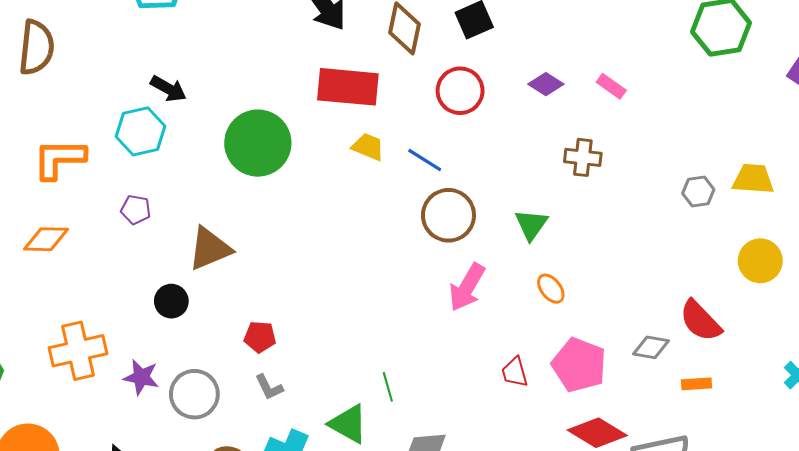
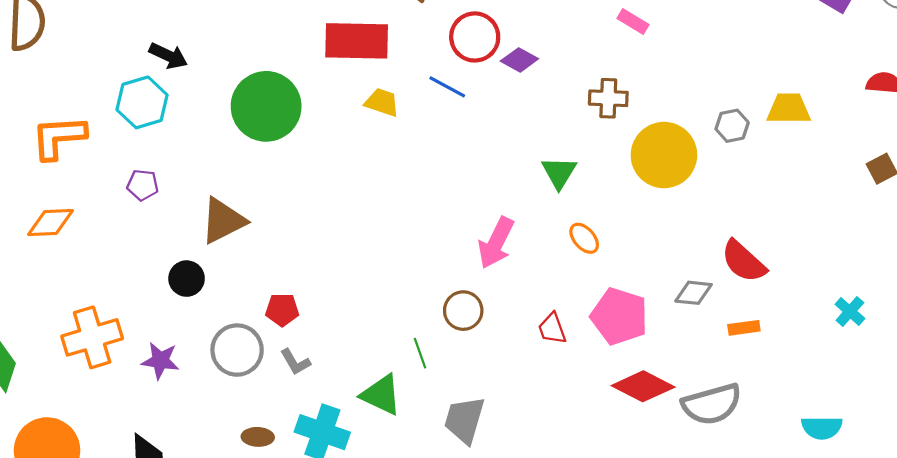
purple diamond: (546, 84) -> (519, 60), moved
blue line: (425, 160) -> (447, 87), moved
brown circle: (448, 215) -> (463, 311), moved, size x0.7
yellow circle: (760, 261) -> (664, 155), moved, size x1.4
gray circle: (194, 394) -> (237, 350), moved

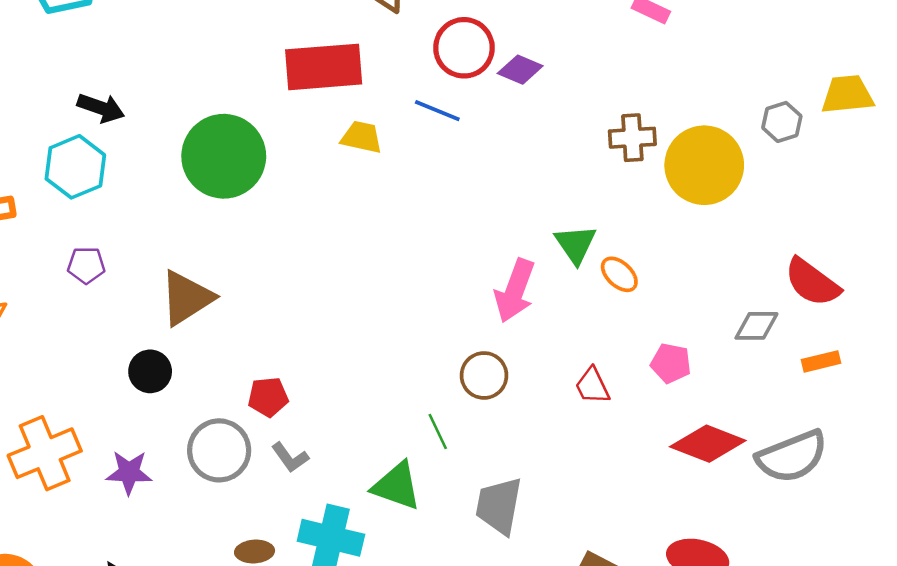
brown cross: (608, 98) -> (632, 138), moved
green triangle: (559, 173) -> (576, 244), moved
pink pentagon: (619, 316) -> (671, 363), size x0.6

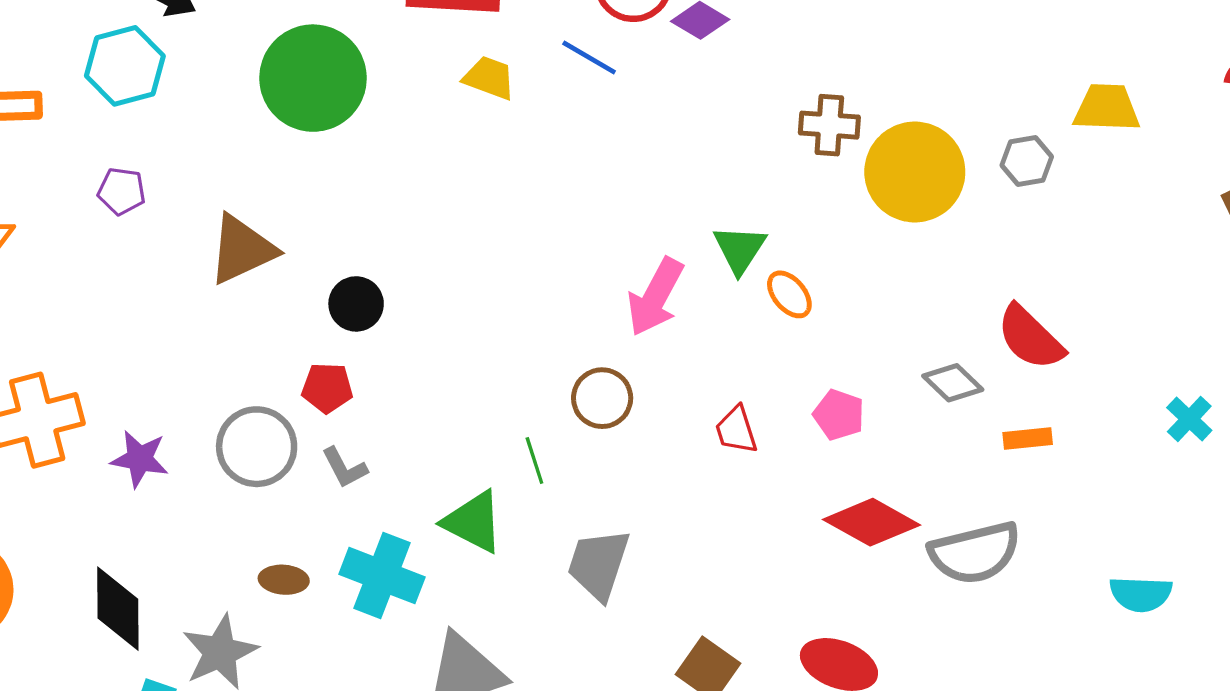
gray hexagon: (782, 122) -> (1027, 161), moved
gray diamond: (756, 326) -> (953, 383), turned 36
black circle: (150, 371) -> (356, 304), moved

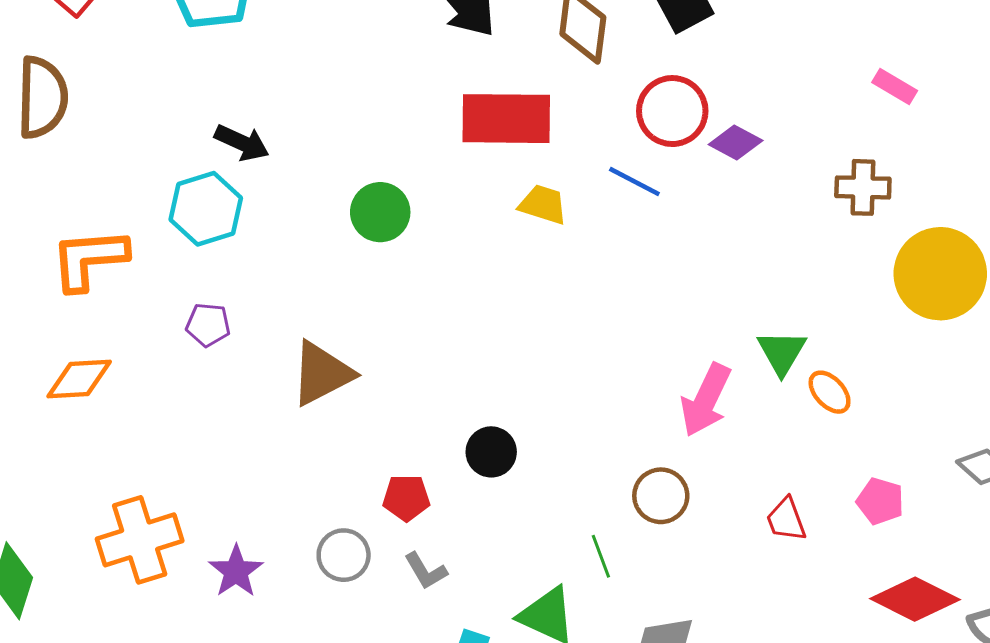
green circle: (313, 78) -> (380, 212), size x0.6
brown cross: (829, 125) -> (863, 187), moved
black circle: (356, 304) -> (491, 452), moved
gray circle: (257, 447) -> (344, 555), size x0.7
purple star: (140, 459) -> (236, 571), turned 30

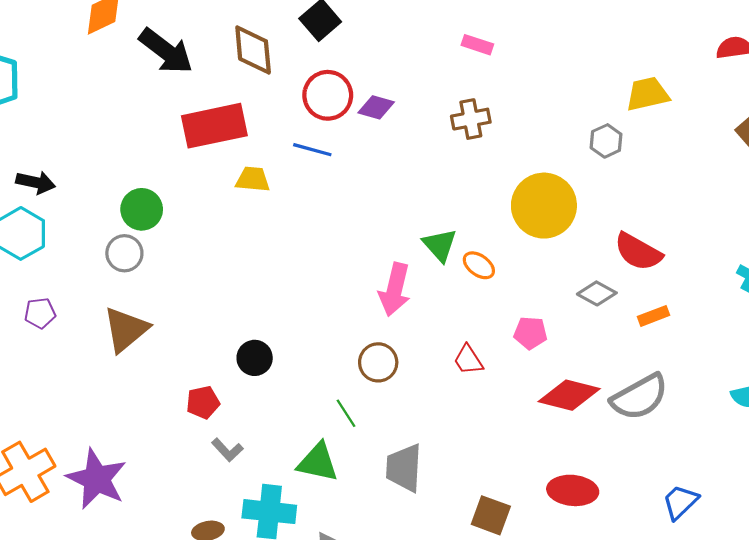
yellow circle: (940, 274) -> (544, 206), moved
gray circle: (344, 555) -> (124, 253), moved
purple star: (236, 571) -> (97, 479), size x1.6

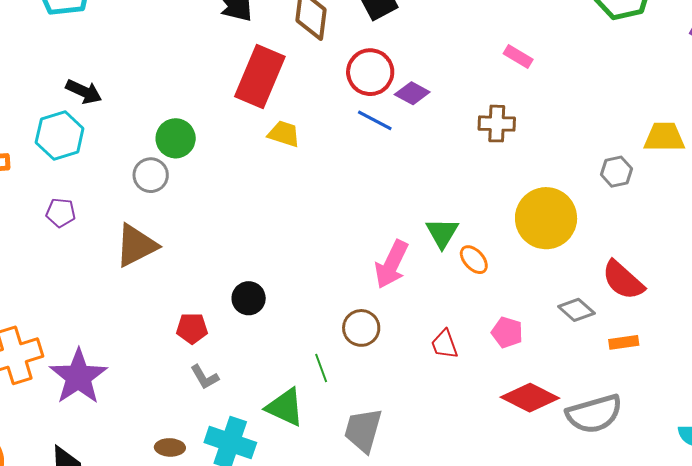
red rectangle: (214, 126) -> (260, 77), turned -68
blue line: (312, 150) -> (375, 120), moved

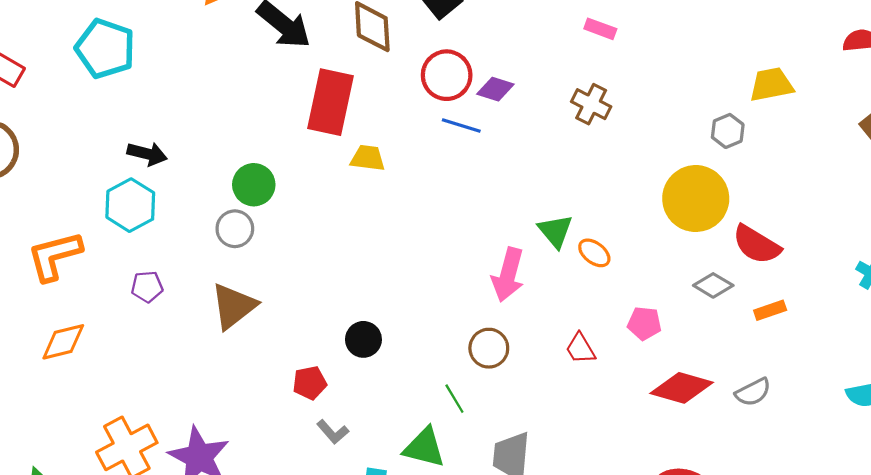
brown cross: (497, 124) -> (591, 104), turned 36
yellow circle: (546, 218) -> (696, 199), moved
gray semicircle: (594, 414) -> (753, 392), size x0.6

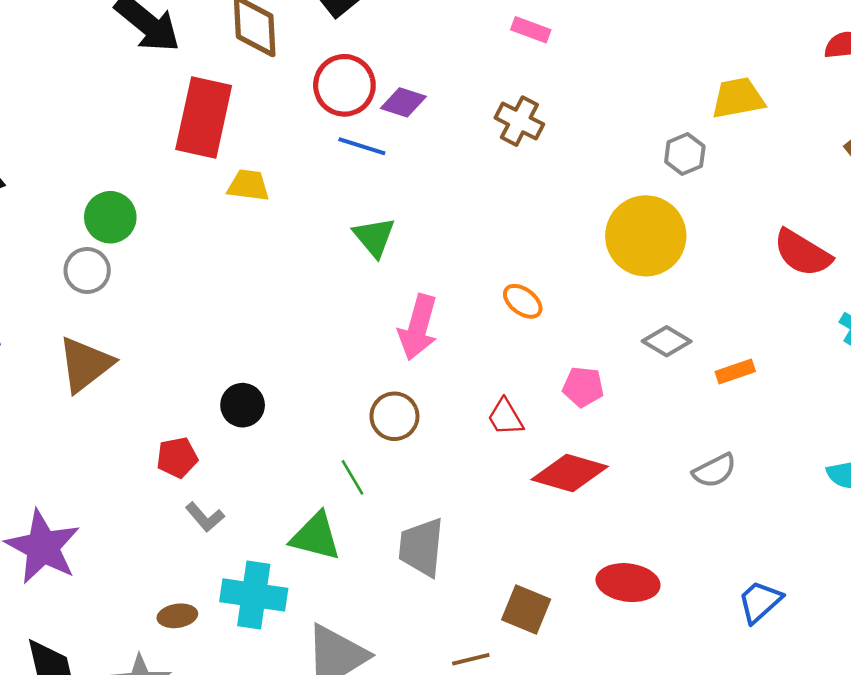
green triangle: (555, 231) -> (374, 237), moved
red semicircle: (757, 245) -> (802, 253), moved
red diamond: (682, 388) -> (570, 473), moved

